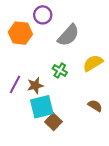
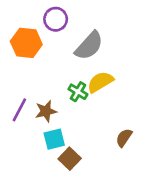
yellow semicircle: (93, 63) -> (100, 82), moved
brown semicircle: (95, 106) -> (124, 138), turned -88
cyan square: (42, 107) -> (54, 139), size x0.7

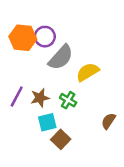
purple circle: (56, 19) -> (45, 37), moved
gray semicircle: (89, 46) -> (61, 57), moved
green cross: (78, 92) -> (68, 100), moved

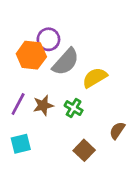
orange hexagon: (23, 38) -> (31, 55), moved
cyan square: (47, 122) -> (21, 144), moved
brown square: (61, 139) -> (84, 150), moved

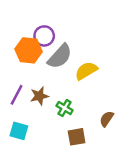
green cross: (74, 108) -> (65, 108), moved
cyan square: (21, 144) -> (19, 131), turned 30
brown square: (84, 150) -> (77, 137), turned 36

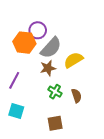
brown star: (39, 96) -> (48, 68), moved
brown semicircle: (107, 119) -> (76, 96), moved, turned 128
brown square: (77, 137) -> (55, 123), moved

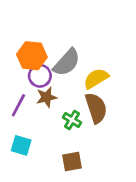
purple circle: (38, 30) -> (40, 76), moved
brown star: (48, 68) -> (47, 97), moved
brown semicircle: (76, 96) -> (96, 108), moved, size x1.6

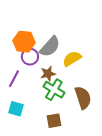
brown star: (47, 97) -> (48, 74), moved
brown semicircle: (96, 108) -> (83, 98), moved
green cross: (72, 120) -> (54, 90), size x1.5

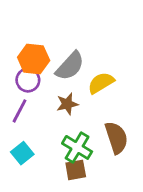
purple circle: (30, 57) -> (28, 80), moved
green cross: (54, 90) -> (77, 147), moved
cyan square: (16, 109) -> (22, 153), turned 35

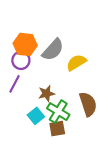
brown star: (67, 104) -> (47, 93), moved
cyan square: (22, 153) -> (36, 116), moved

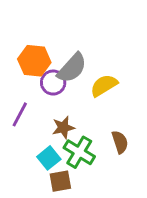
purple circle: (21, 60) -> (53, 83), moved
brown semicircle: (88, 104) -> (120, 142), size x0.7
brown square: (57, 129) -> (60, 181), moved

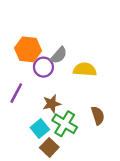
gray semicircle: (72, 68) -> (59, 55), size x0.7
yellow semicircle: (104, 85) -> (85, 69), turned 35
brown square: (60, 181) -> (49, 147), turned -36

